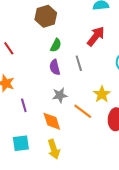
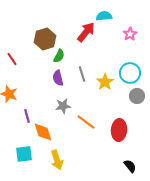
brown hexagon: (46, 16) -> (45, 39), moved
red arrow: (96, 36) -> (86, 32), moved
yellow star: (102, 94) -> (105, 82), moved
orange diamond: (52, 121) -> (43, 132), moved

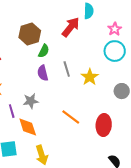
cyan semicircle: (104, 16) -> (89, 11), turned 98
cyan circle: (130, 73) -> (115, 51), moved
gray star: (63, 106) -> (31, 101), moved

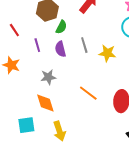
yellow star: (90, 77) -> (107, 53), turned -30
purple line: (12, 111) -> (37, 45), moved

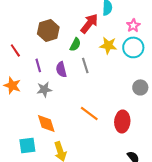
green semicircle: (61, 27) -> (75, 44), moved
yellow star: (107, 53) -> (108, 45), moved
gray star: (48, 77) -> (44, 89), moved

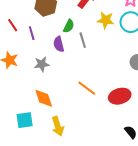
green semicircle: (75, 44) -> (69, 26), moved
purple line: (38, 65) -> (32, 33), moved
red ellipse: (122, 121) -> (120, 96), turned 70

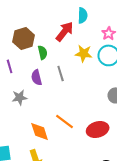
green semicircle: (69, 26) -> (43, 52), moved, turned -40
orange diamond: (44, 98) -> (40, 131), moved

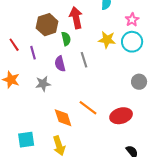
red arrow: (65, 31) -> (76, 18), moved, turned -50

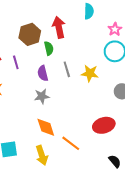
yellow star: (107, 40) -> (90, 73), moved
gray star: (43, 84) -> (42, 96), moved
orange line: (88, 108) -> (71, 143), moved

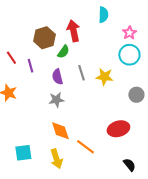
green semicircle: (49, 48) -> (63, 52), turned 48

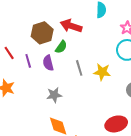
red arrow: (73, 31) -> (71, 26), turned -60
purple semicircle: (57, 77) -> (48, 63), moved

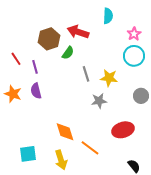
purple semicircle: (48, 63) -> (36, 91), moved
gray star: (54, 95) -> (99, 101), moved

